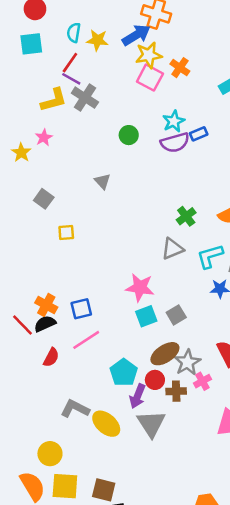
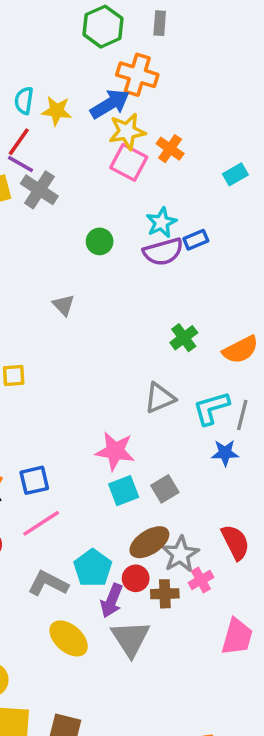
green cross: (186, 216) -> (184, 338), moved
gray L-shape: (75, 409) -> (48, 583), moved

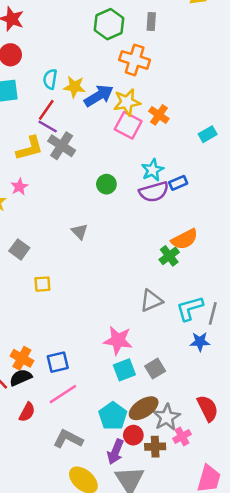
blue arrow: (110, 104) -> (99, 96), moved
orange semicircle: (240, 350) -> (185, 239), moved
cyan pentagon: (93, 568) -> (113, 416), moved

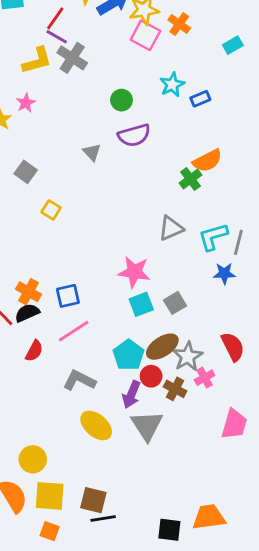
purple semicircle: (154, 192) -> (134, 135), moved
yellow square: (42, 284) -> (51, 210), turned 36
brown cross: (155, 447) -> (175, 389), turned 30

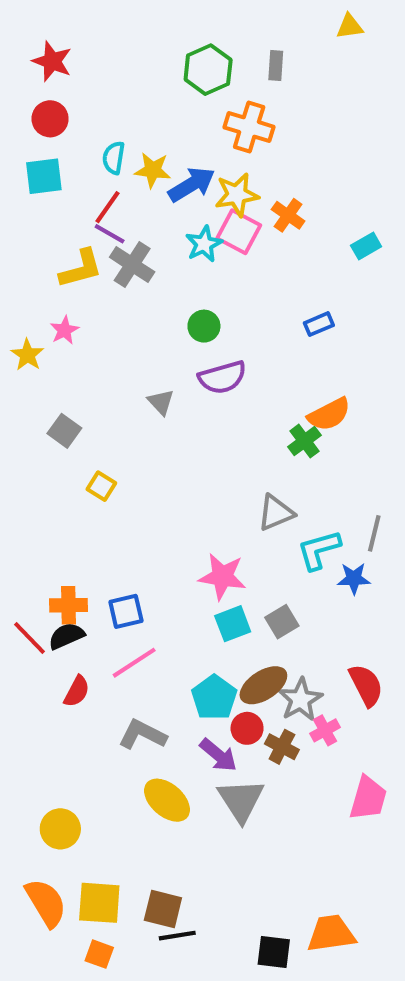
cyan star: (172, 85) -> (204, 244), moved
cyan L-shape: (213, 237) -> (319, 550), moved
orange cross: (29, 292) -> (68, 605), turned -30
purple arrow: (131, 395) -> (218, 755), turned -72
yellow circle: (33, 459) -> (60, 829), moved

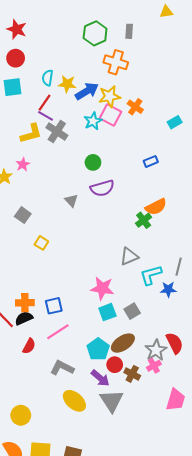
gray star: (300, 700) -> (156, 350), moved

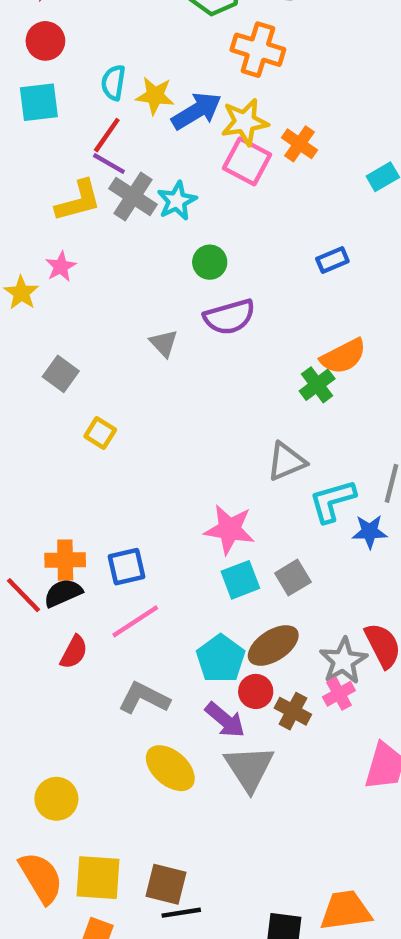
cyan star: (93, 121) -> (177, 201), moved

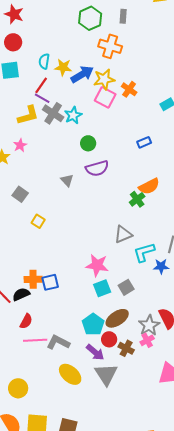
orange cross: (65, 560) -> (33, 279), moved
pink line: (135, 621) -> (35, 340), moved, turned 30

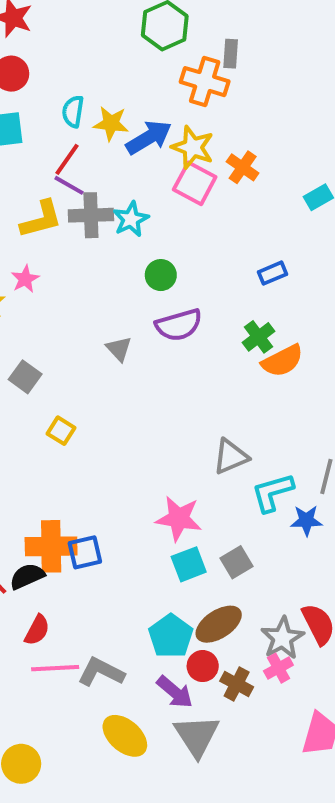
gray rectangle: (123, 16) -> (231, 54), moved
yellow star: (104, 79) -> (193, 147), turned 30
gray cross: (53, 113) -> (91, 215), turned -35
green cross: (137, 199) -> (259, 337), moved
orange cross: (33, 279) -> (51, 546), size x1.4

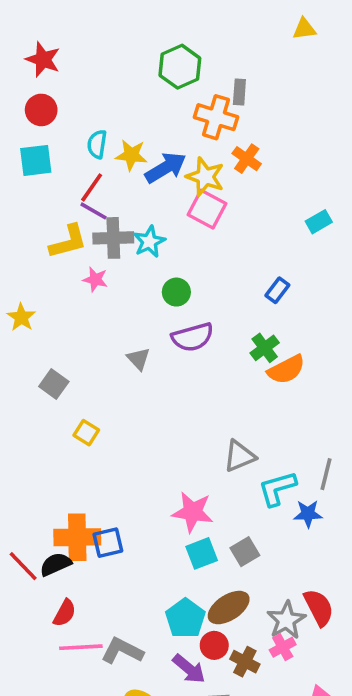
orange cross: (243, 167) -> (247, 159), moved
blue rectangle: (272, 273) -> (277, 290), turned -30
pink star: (25, 279) -> (95, 279), moved, turned -30

